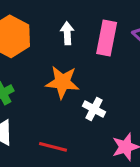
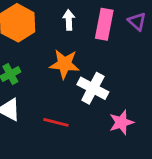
white cross: (94, 109) -> (93, 88), size x1.5

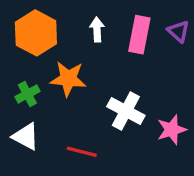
orange star: (65, 64) -> (68, 79), moved
pink star: (121, 122) -> (172, 130), moved

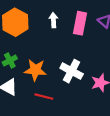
orange star: (68, 79) -> (35, 70), moved

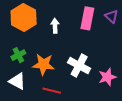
white arrow: (53, 20) -> (55, 26), moved

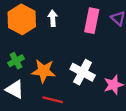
white arrow: (55, 26) -> (53, 18), moved

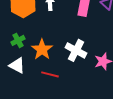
orange star: (44, 71) -> (42, 49), turned 30

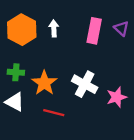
green cross: (18, 40) -> (16, 72), turned 32

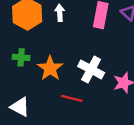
white triangle: (15, 102) -> (20, 107), moved
red line: (54, 113) -> (72, 98), moved

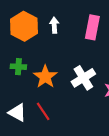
white cross: (91, 69) -> (83, 78), turned 30
red line: (72, 98) -> (43, 111), moved, turned 42

